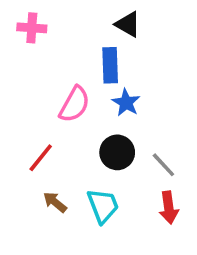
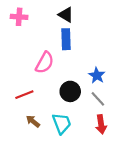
black triangle: (128, 24) -> (66, 15), moved
blue star: (126, 103) -> (97, 75), moved
red line: (41, 158) -> (24, 95), turned 30

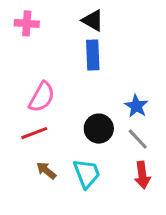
pink semicircle: (45, 63) -> (42, 97), moved

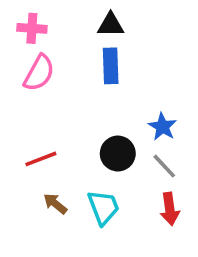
black triangle: (93, 20) -> (111, 25), turned -30
pink semicircle: (42, 97) -> (39, 73), moved

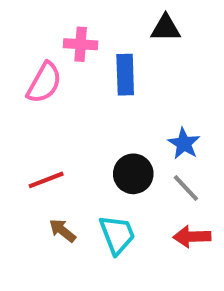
black triangle: (111, 25) -> (166, 28), moved
pink cross: (32, 28) -> (81, 44), moved
red arrow: (170, 209) -> (192, 237), turned 96

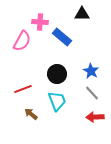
blue rectangle: (125, 75) -> (62, 37), turned -48
black circle: (133, 174) -> (57, 74), moved
cyan trapezoid: (117, 235) -> (57, 101), moved

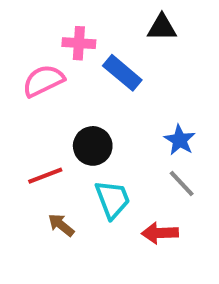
pink semicircle: (22, 41) -> (43, 81), turned -145
black circle: (57, 74) -> (93, 146), moved
red arrow: (95, 117) -> (160, 233), moved

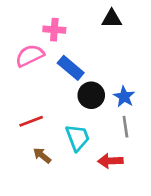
blue rectangle: (122, 73) -> (71, 68), moved
black circle: (93, 146) -> (91, 95), moved
gray line: (182, 184) -> (125, 127), turned 35

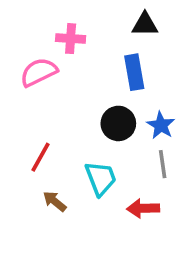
blue rectangle: (71, 68) -> (134, 72), moved, turned 40
red line: (31, 121) -> (41, 157), turned -40

